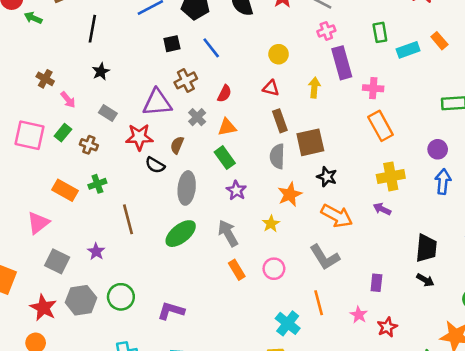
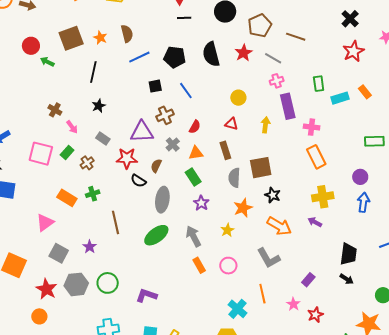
brown rectangle: (280, 121) -> (225, 150), moved
brown cross: (89, 145) -> (87, 163), turned 32
purple rectangle: (376, 283) -> (308, 280), turned 32

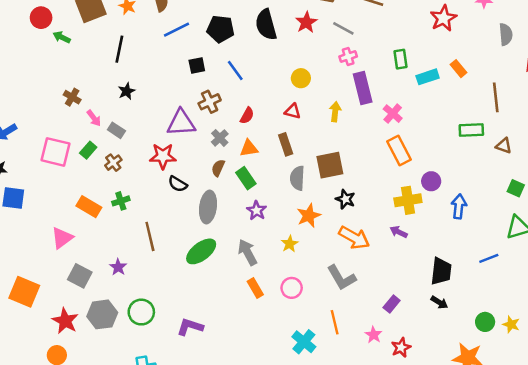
pink cross: (312, 127) -> (393, 114), turned 35
gray rectangle: (103, 139) -> (116, 130), moved
brown semicircle: (156, 166) -> (218, 168), moved
purple circle: (360, 177) -> (431, 181), moved

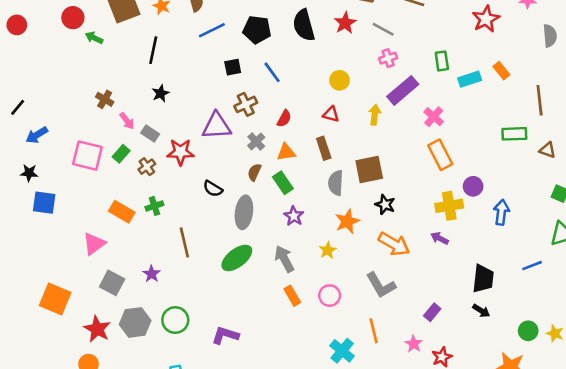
purple rectangle: (363, 88) -> (403, 90), turned 64
red star: (163, 156) -> (180, 152), moved

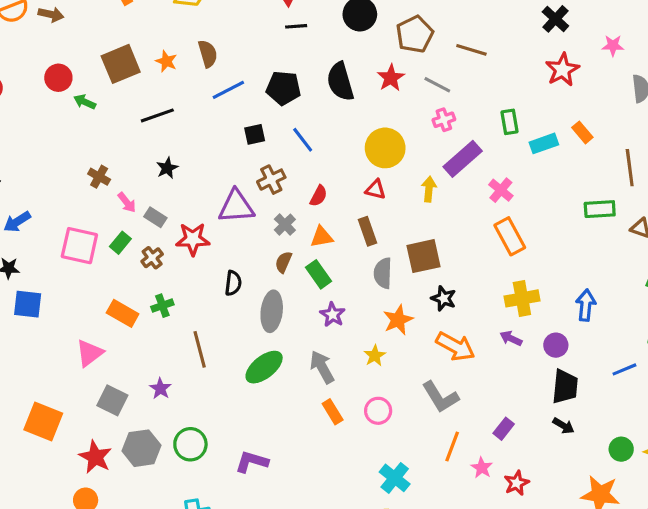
black line: (153, 50) -> (157, 115), turned 60
yellow circle: (339, 80) -> (385, 148), size x1.6
purple circle: (473, 186) -> (556, 345), moved
black semicircle: (213, 189) -> (233, 283), turned -114
orange line: (374, 331) -> (452, 447), moved, turned 35

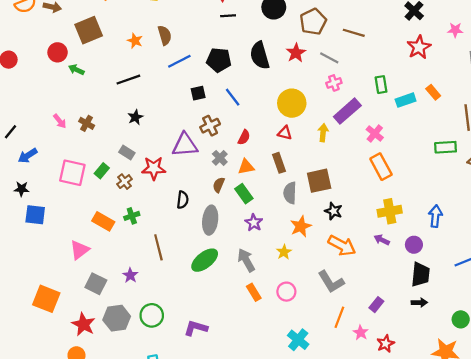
brown square: (121, 64) -> (89, 30), moved
pink arrow: (127, 202) -> (60, 121), moved
black arrow: (563, 426) -> (419, 303), turned -32

